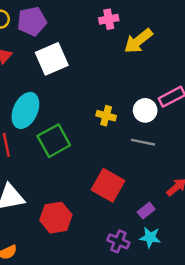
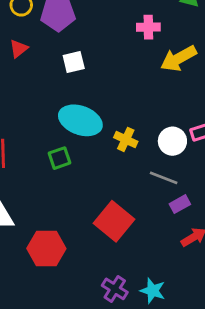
white square: (52, 59) -> (74, 62), size x0.6
cyan ellipse: (25, 110) -> (80, 120), moved, turned 76
green square: (54, 141) -> (60, 158), size x0.6
purple rectangle: (146, 211) -> (180, 204), moved

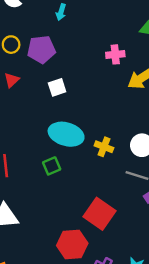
red hexagon: (46, 248) -> (72, 244), moved

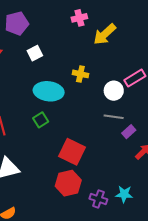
yellow cross: (104, 147) -> (80, 74), moved
red square: (100, 214) -> (72, 152), moved

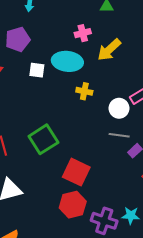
white square: (35, 53) -> (37, 70), turned 35
cyan ellipse: (49, 91) -> (67, 61), moved
green square: (41, 120) -> (43, 139), size x1.8
purple cross: (98, 199) -> (104, 221), size x1.4

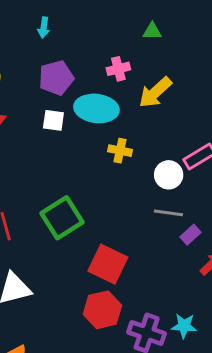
purple pentagon: (18, 39) -> (56, 78), moved

